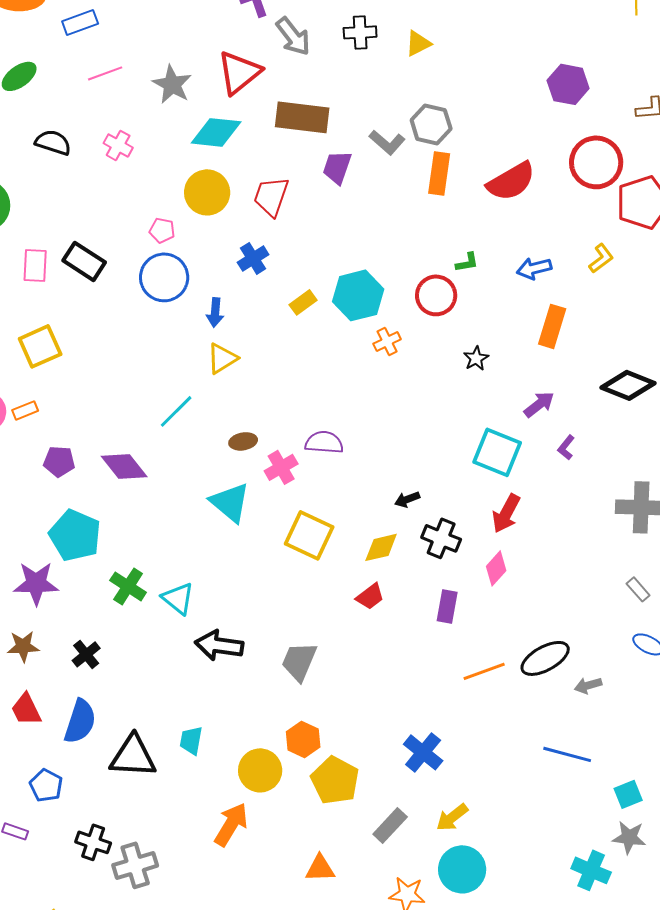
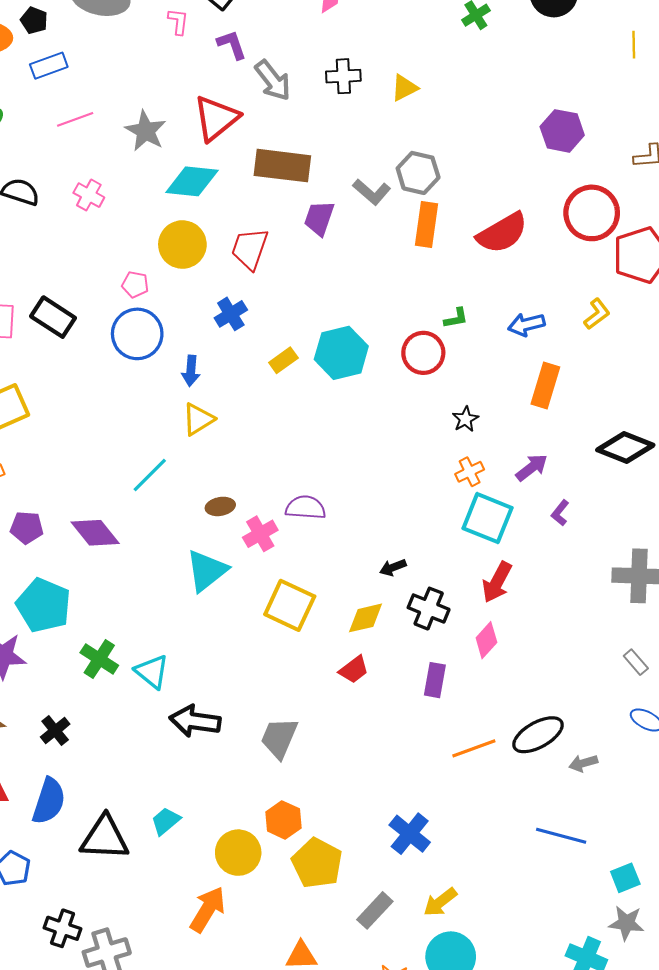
orange cross: (387, 341) -> (470, 472), moved
cyan triangle: (230, 502) -> (207, 571), turned 42
cyan trapezoid: (191, 740) -> (166, 821), turned 40

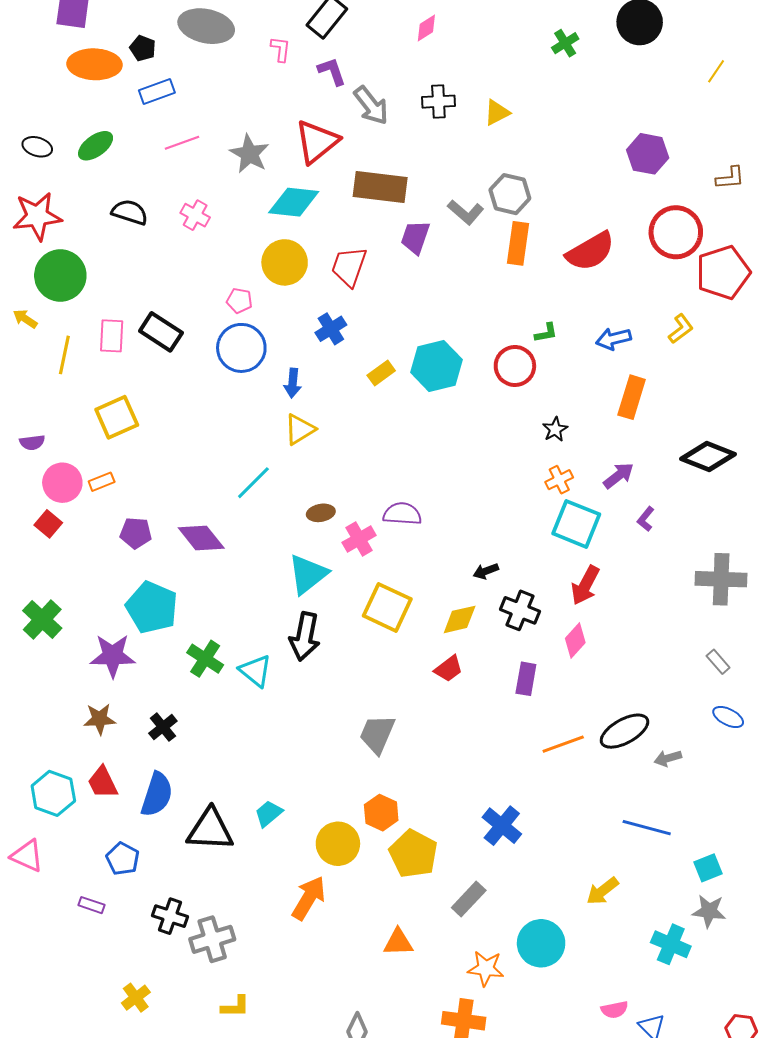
yellow line: (634, 45) -> (716, 71), turned 35
black arrow: (195, 721) -> (305, 637), moved, turned -87
yellow arrow: (440, 902) -> (602, 891), moved

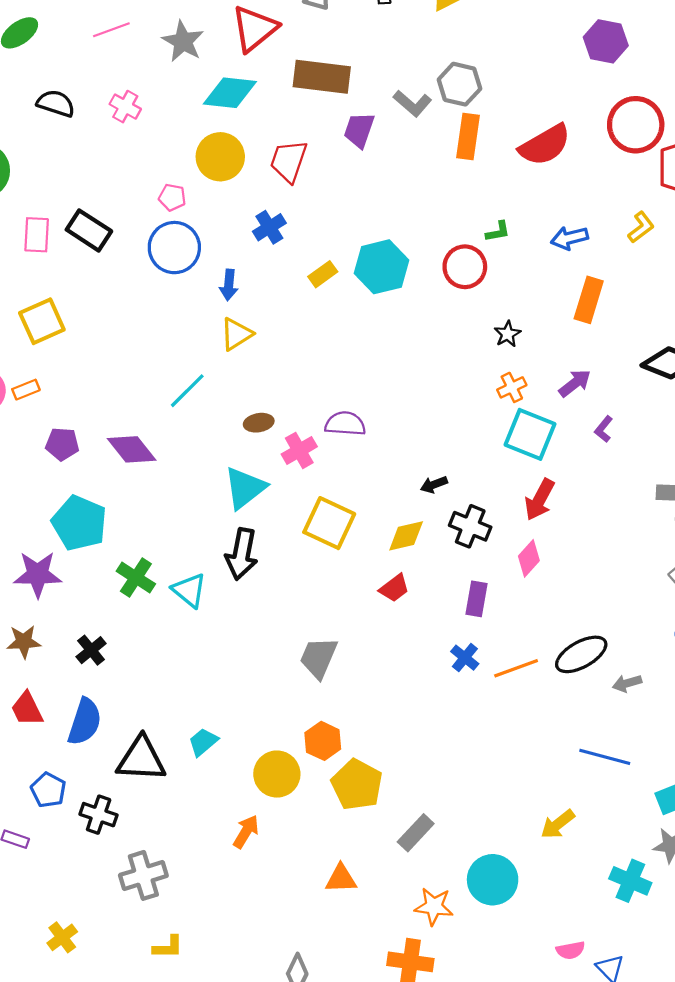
blue cross: (502, 826) -> (465, 658), moved, size x0.7
orange arrow: (309, 898) -> (246, 832), size x0.7
black cross: (170, 916) -> (99, 815), moved

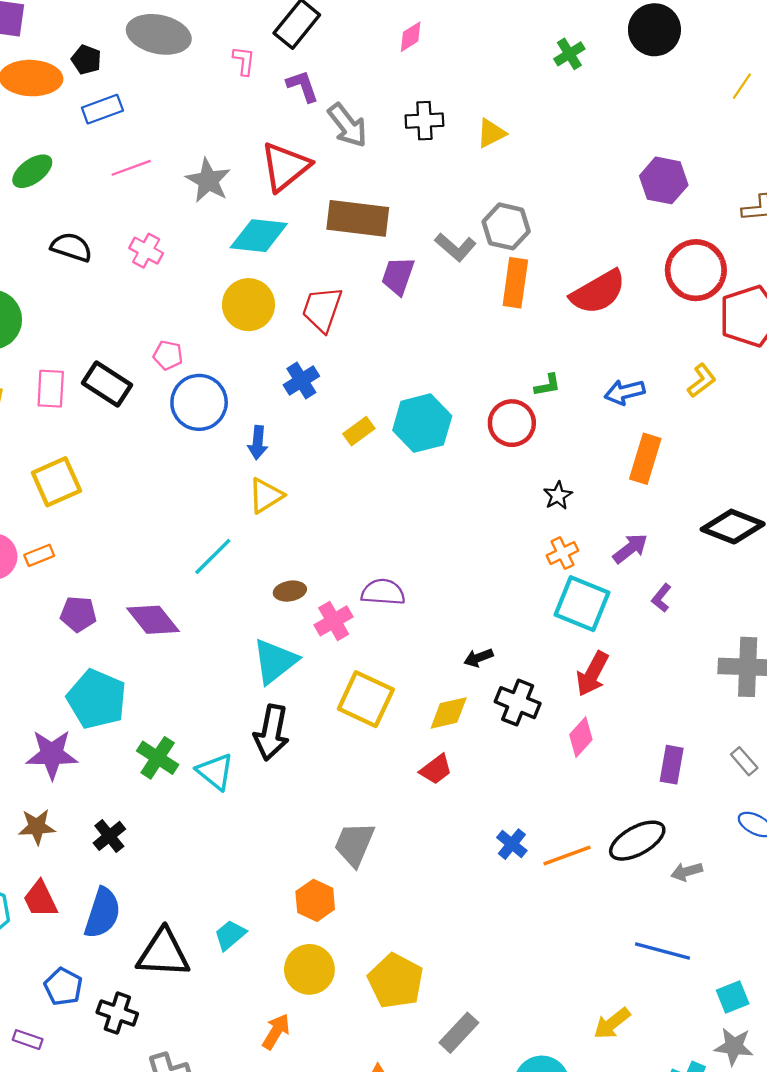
pink pentagon: (172, 197) -> (168, 355), moved
purple rectangle: (477, 599) -> (672, 765), moved
orange hexagon: (323, 741) -> (315, 900), moved

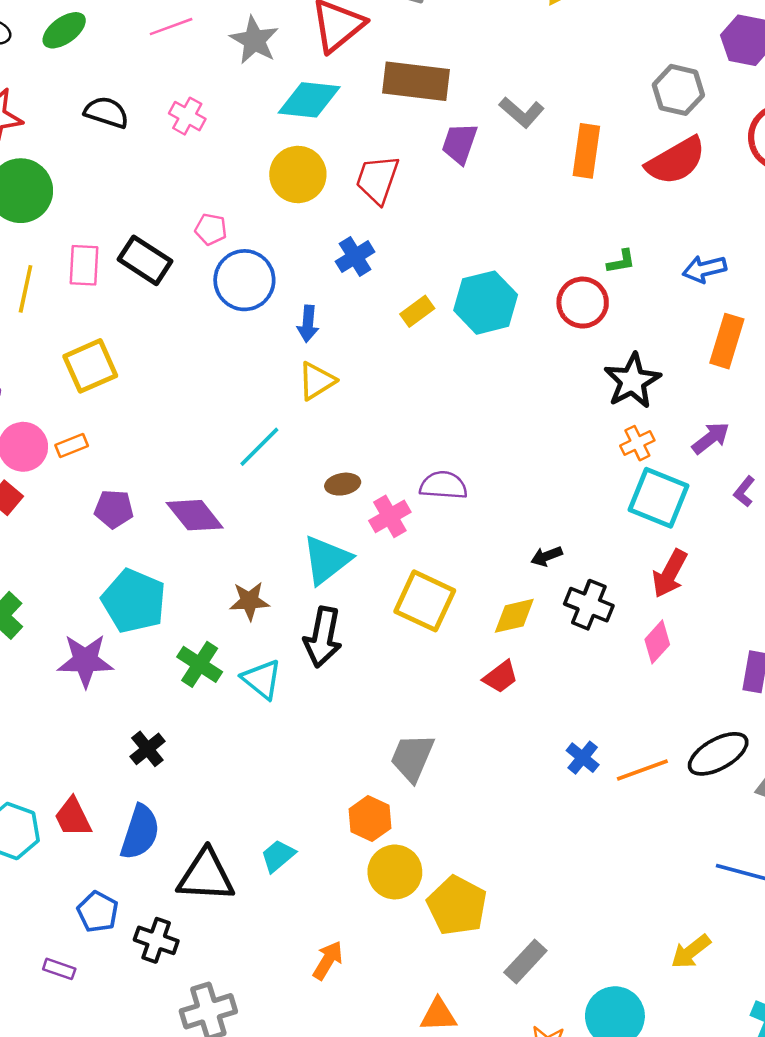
gray hexagon: (506, 226) -> (678, 90), moved
black star: (558, 496) -> (632, 381), size x1.8
brown star: (37, 827) -> (249, 601), moved
yellow circle: (309, 969) -> (395, 872), moved

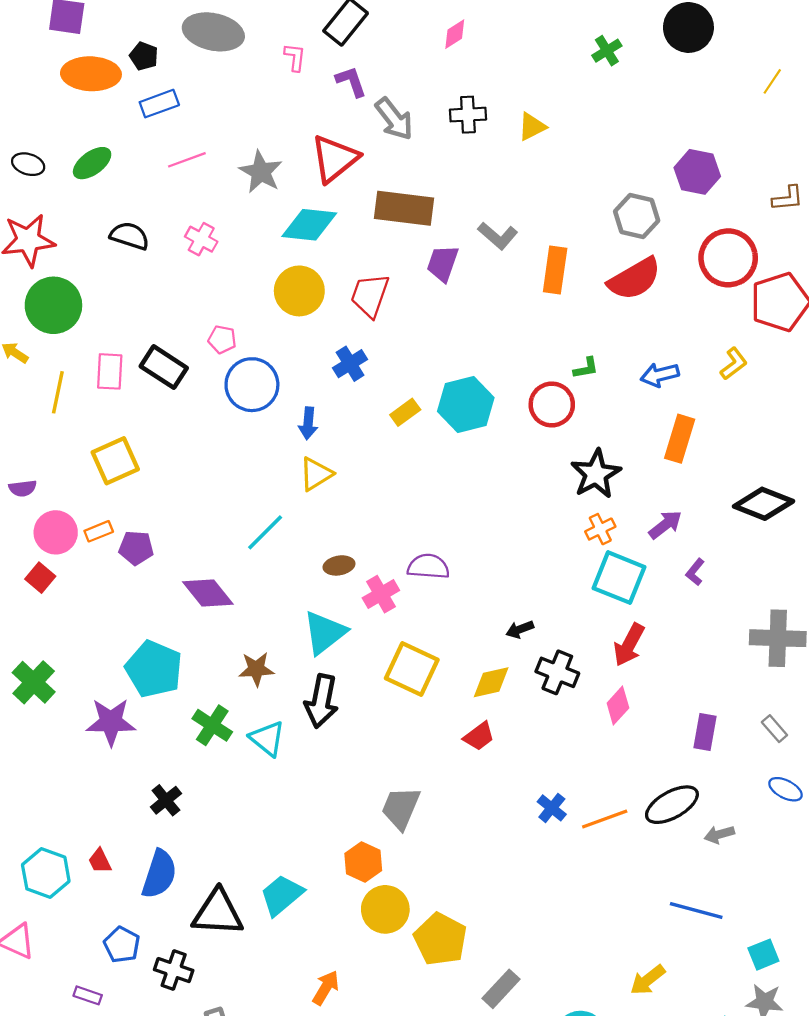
purple pentagon: (114, 509) -> (136, 548), moved
red trapezoid: (73, 817) -> (100, 861), size x0.7
cyan trapezoid: (278, 856) -> (282, 895), size x1.4

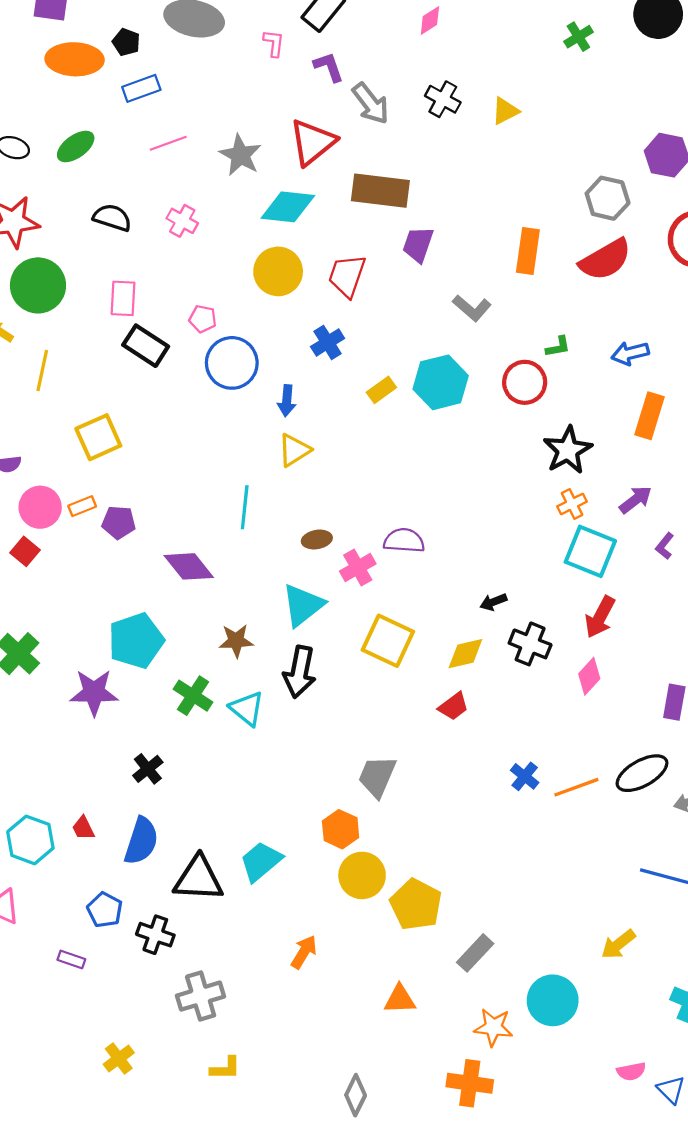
black cross: (468, 115) -> (443, 99), turned 32
gray L-shape: (498, 236) -> (472, 308), moved
pink rectangle: (110, 371) -> (123, 298), moved
cyan line: (265, 532) -> (245, 507), turned -39
cyan pentagon: (154, 669) -> (136, 641), turned 30

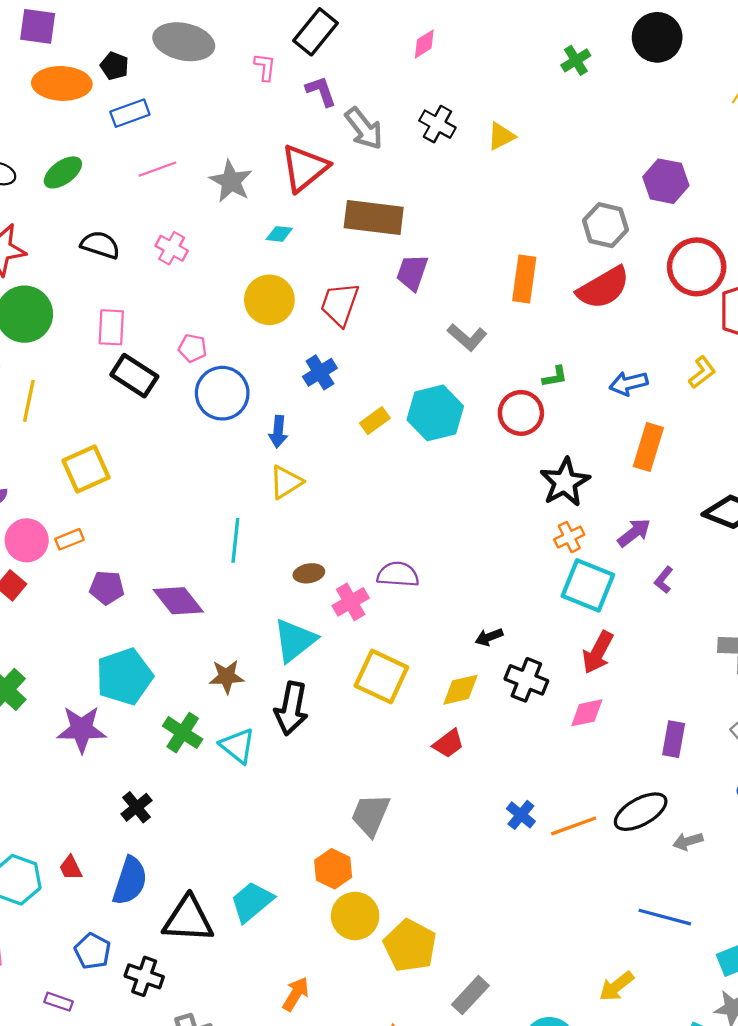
cyan diamond: (288, 207) -> (279, 234), size x0.5
purple pentagon: (119, 522) -> (107, 588), moved
pink diamond: (589, 676) -> (587, 713), turned 36

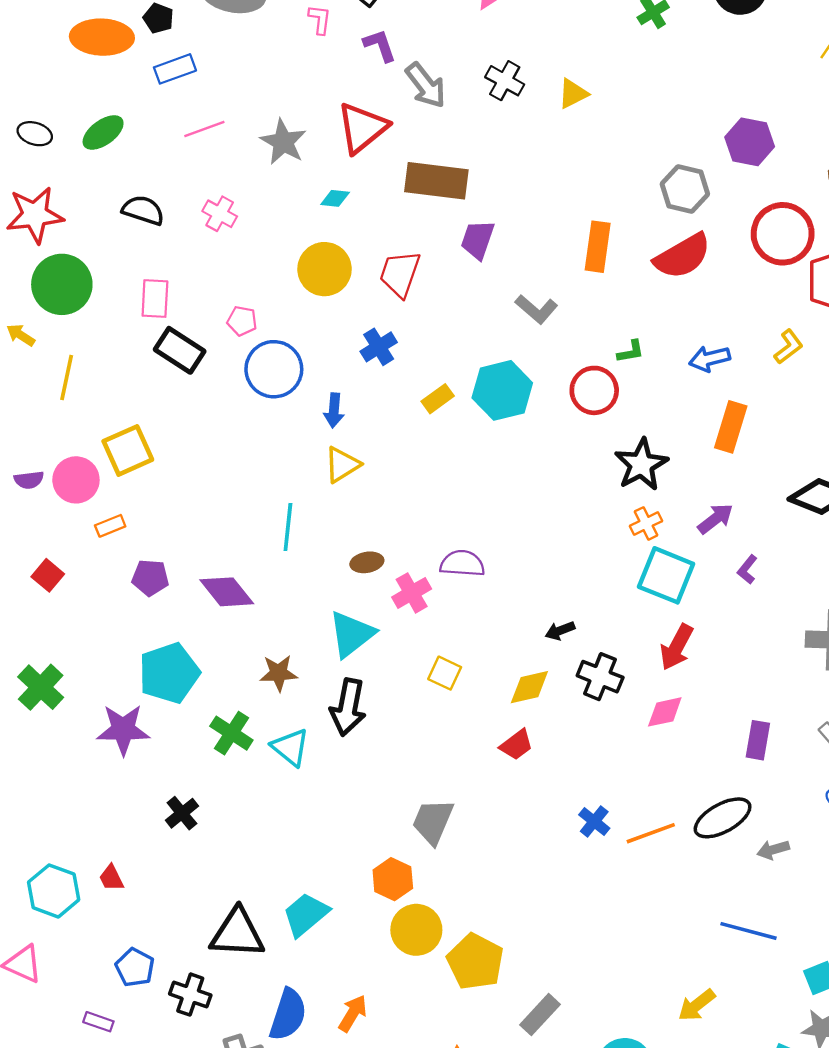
pink circle: (27, 540) -> (76, 480), moved
yellow square: (381, 677) -> (445, 673), size x0.6
blue semicircle: (130, 881) -> (288, 1015), moved

